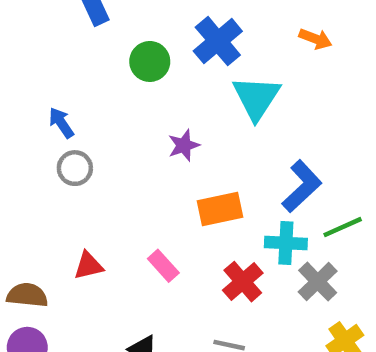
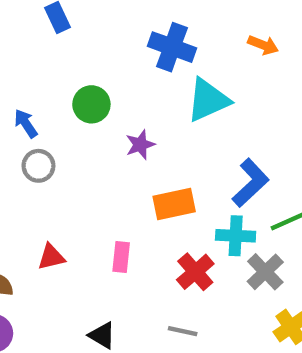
blue cross: (218, 41) -> (172, 47), turned -30
green circle: (150, 61) -> (91, 104), moved
cyan triangle: (256, 98) -> (208, 100), turned 33
pink rectangle: (163, 266) -> (121, 257), turned 48

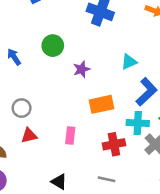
cyan triangle: (208, 100) -> (129, 62), moved, size x0.6
gray circle: (38, 166) -> (22, 108), moved
red cross: (195, 272) -> (114, 144), turned 30

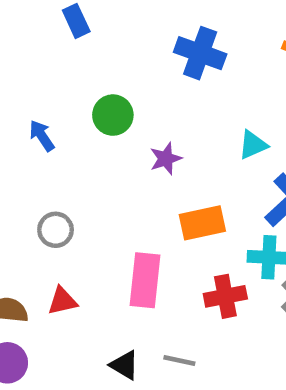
red triangle: (29, 136) -> (62, 301), moved
pink rectangle: (70, 136) -> (145, 280), size x1.6
gray line: (106, 179) -> (179, 361), moved

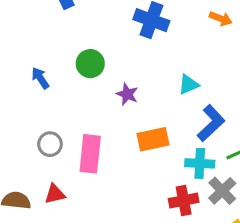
purple star: (166, 159) -> (127, 94), turned -30
pink rectangle: (145, 280) -> (90, 154), moved
red cross: (225, 296) -> (184, 200), moved

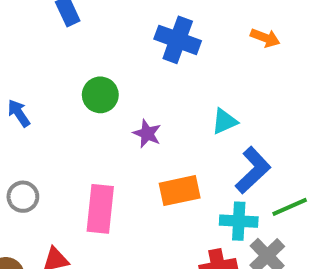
blue arrow: (40, 78) -> (19, 113), moved
gray circle: (50, 144) -> (23, 197), moved

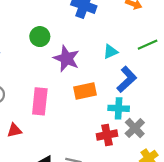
purple star: (147, 134) -> (66, 59), size x1.6
green line: (290, 207) -> (148, 45), moved

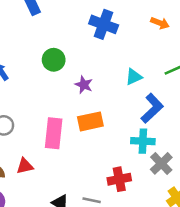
purple star: (66, 59) -> (84, 85), size x0.6
orange rectangle: (85, 91) -> (90, 121), moved
red cross: (107, 135) -> (119, 179), moved

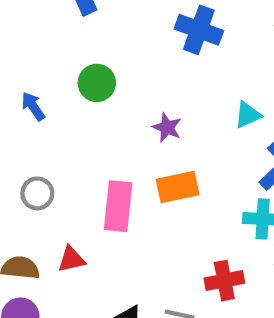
green circle: (54, 60) -> (97, 83), moved

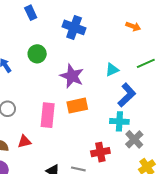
blue cross: (199, 30) -> (74, 27), moved
purple star: (167, 128) -> (72, 76), size x1.6

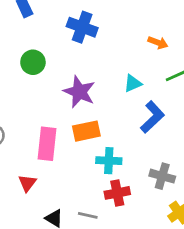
orange arrow: (133, 26) -> (158, 43), moved
cyan cross: (119, 121) -> (109, 161), moved
gray cross: (134, 139) -> (162, 176), turned -30
red triangle: (24, 141) -> (27, 183), moved, turned -40

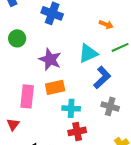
cyan triangle: (133, 83) -> (88, 53), size x1.5
gray cross: (162, 176) -> (110, 106), moved

